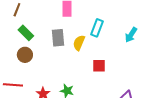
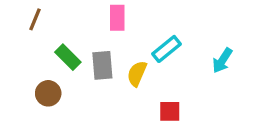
cyan rectangle: (97, 28) -> (166, 49), turned 30
green rectangle: (26, 33) -> (68, 57), moved

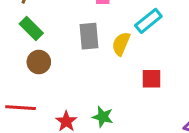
green rectangle: (68, 57) -> (31, 29), moved

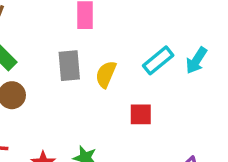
cyan rectangle: (148, 21) -> (158, 60), moved

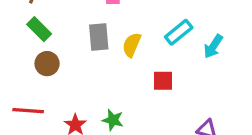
cyan arrow: (196, 60) -> (213, 46), moved

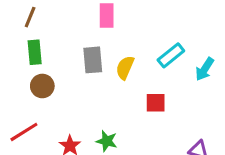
green rectangle: (39, 29) -> (35, 52), turned 40
red line: (28, 111) -> (24, 132), turned -36

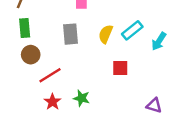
yellow semicircle: (125, 68) -> (106, 34), moved
red line: (24, 132) -> (50, 75), moved

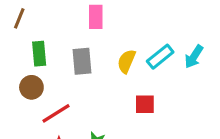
green rectangle: (25, 28) -> (39, 54), moved
cyan arrow: (159, 41) -> (194, 57), moved

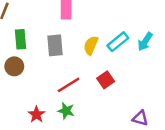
red square: (145, 104) -> (106, 80), turned -35
red line: (56, 113) -> (69, 85), moved

